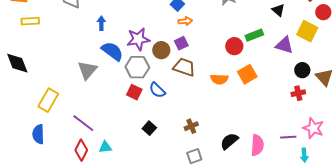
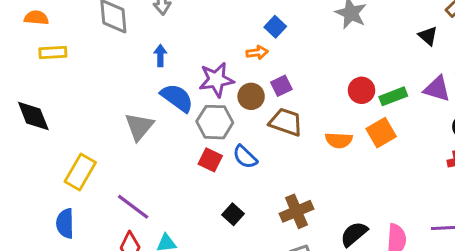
orange arrow: (185, 21) -> (257, 52), moved
green rectangle: (254, 35) -> (393, 96), moved
brown cross: (191, 126) -> (296, 211), size x1.5

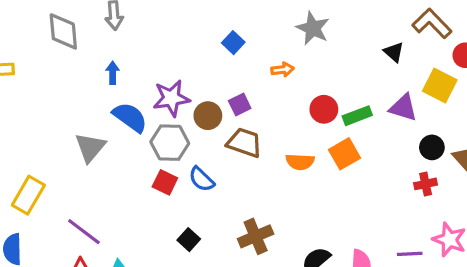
orange arrow: (257, 52) -> (283, 70), moved

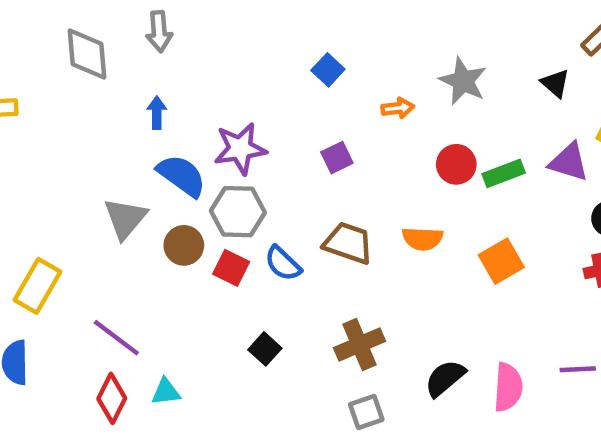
gray star: (313, 28) -> (463, 81), moved
brown circle: (208, 116) -> (184, 245), moved
brown trapezoid: (244, 143) -> (348, 243), moved
orange square: (345, 154) -> (501, 261), moved

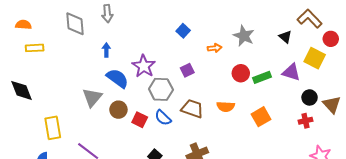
purple star: (240, 149) -> (144, 66), turned -30
gray hexagon: (238, 212) -> (161, 89), moved
yellow rectangle: (38, 286) -> (53, 128), turned -40

